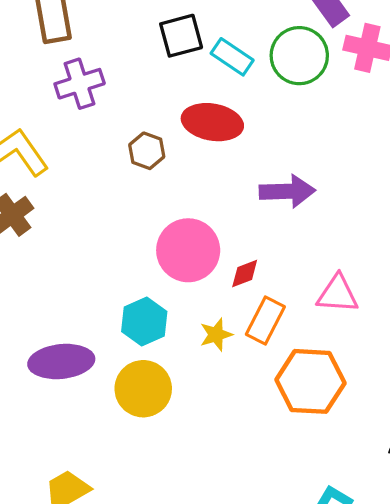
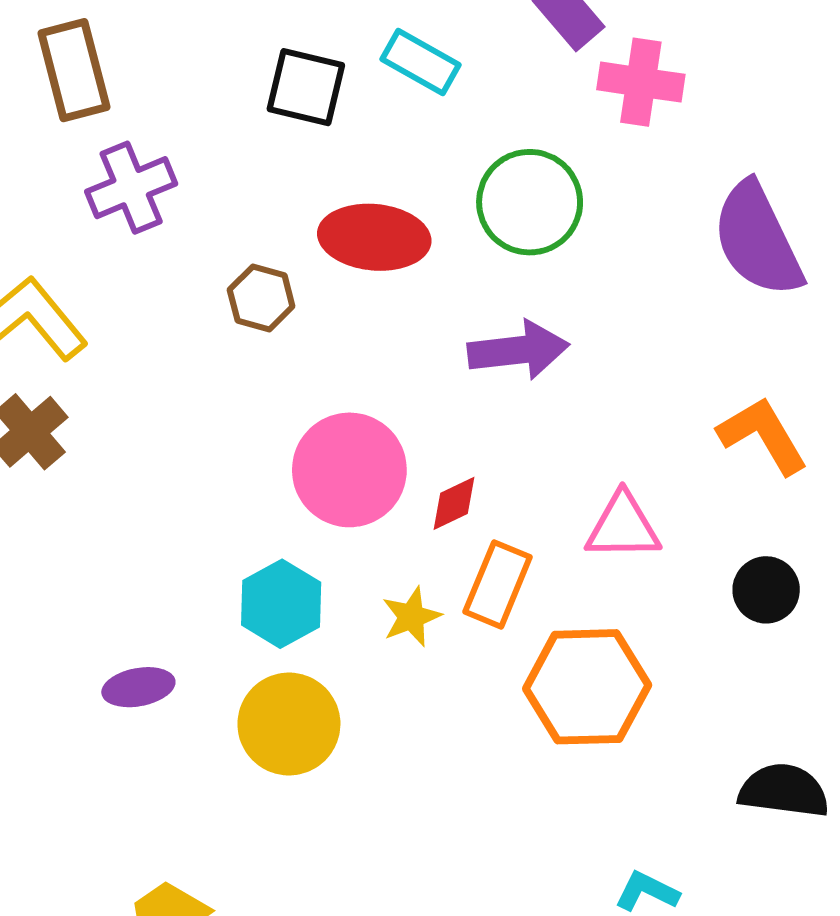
black square: (181, 36) -> (306, 87), turned 33
green circle: (299, 56) -> (530, 202), moved
cyan rectangle: (232, 57) -> (421, 62), moved
purple ellipse: (61, 362) -> (138, 687), size x0.6

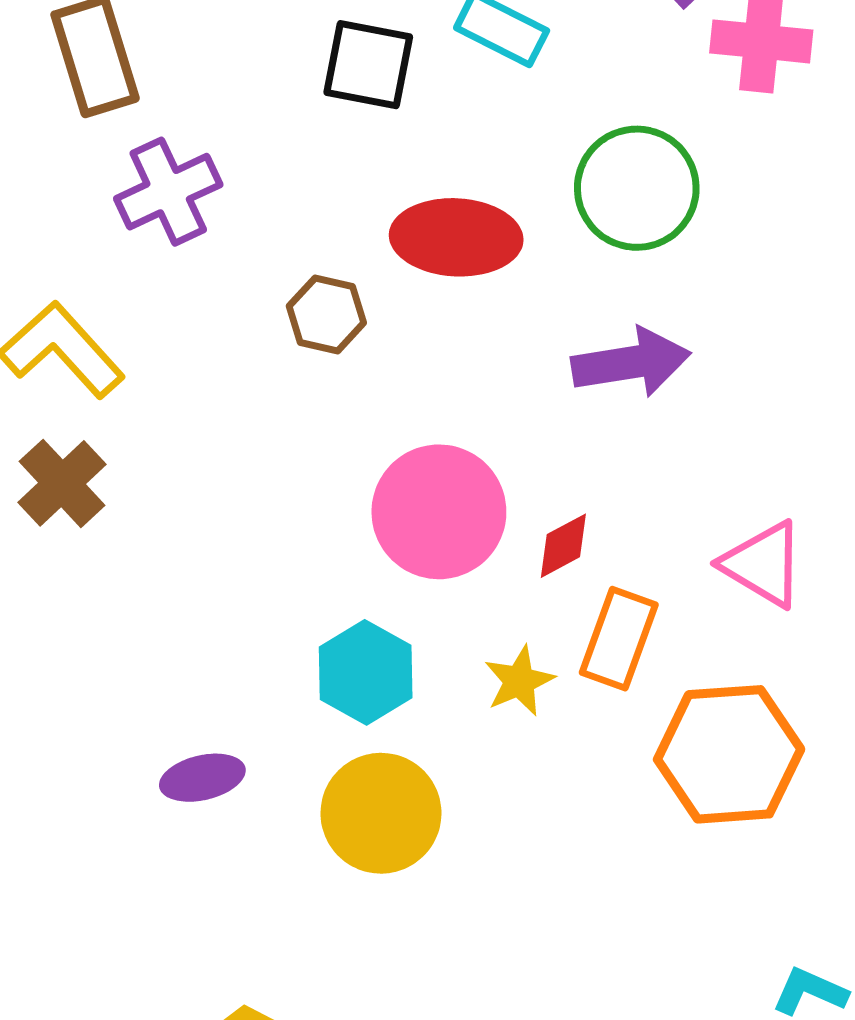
pink triangle: (623, 526) -> (763, 564), turned 34

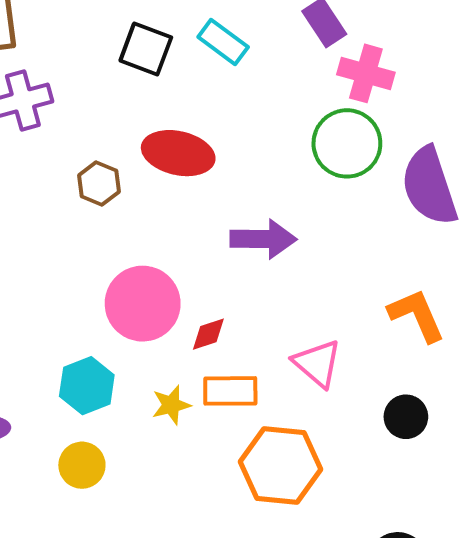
green circle: (637, 188) -> (347, 143), moved
orange rectangle: (619, 639) -> (230, 391), turned 60
yellow circle: (381, 813) -> (82, 465), size x0.7

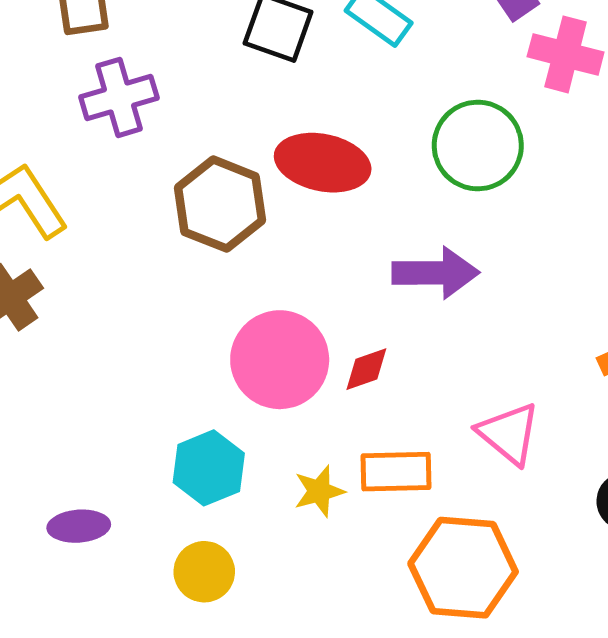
green circle: (347, 143) -> (478, 146), moved
brown hexagon: (99, 184) -> (220, 204), size x1.6
red diamond: (208, 334) -> (366, 369), moved

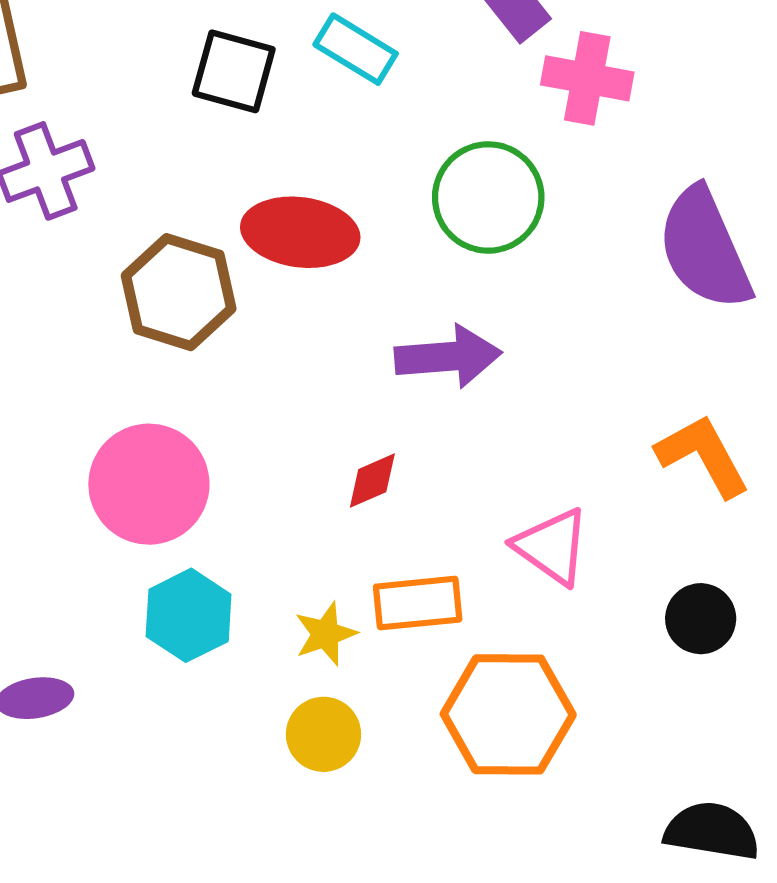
pink circle: (280, 360) -> (149, 484), moved
yellow circle: (204, 572) -> (323, 734), moved

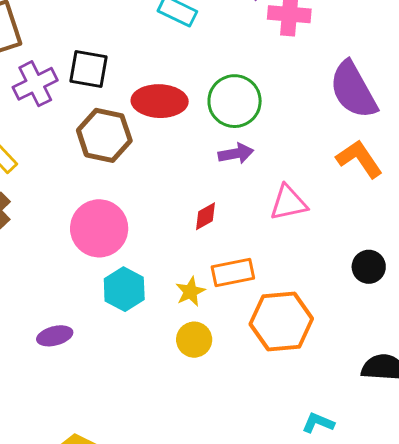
black square: (234, 71) -> (89, 69), moved
green circle: (488, 197) -> (235, 101), moved
purple arrow: (448, 357) -> (236, 154), size x0.7
orange L-shape: (703, 456) -> (359, 159), moved
pink triangle: (552, 547) -> (288, 203), moved, turned -42

